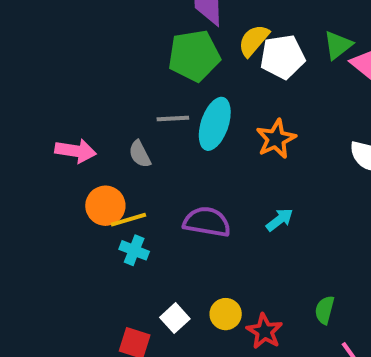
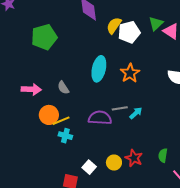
green pentagon: (194, 56) -> (44, 37), moved
gray line: (173, 118) -> (120, 108), moved
red star: (265, 331) -> (134, 158), moved

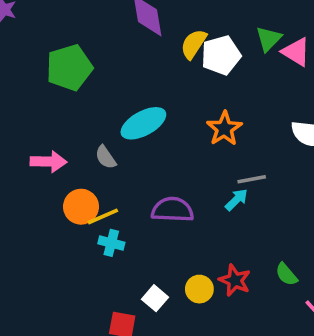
cyan ellipse: (99, 69) -> (143, 123), moved, turned 50
gray line: (120, 108) -> (252, 179), moved
green semicircle: (163, 155) -> (286, 274), turned -48

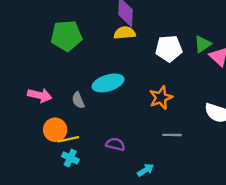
yellow semicircle: (194, 44) -> (125, 33), moved, turned 40
cyan arrow: (236, 200) -> (146, 170), moved
purple semicircle: (172, 210) -> (115, 144), size x0.7

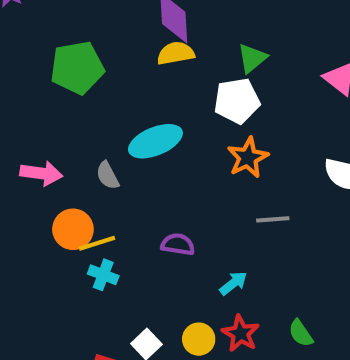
green triangle: (203, 44) -> (252, 58), moved
white pentagon: (169, 49) -> (237, 101), moved

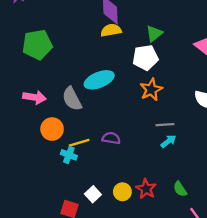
green pentagon: (77, 68) -> (37, 45), moved
gray semicircle: (108, 175) -> (72, 99), size x1.5
yellow line: (97, 243) -> (79, 143), moved
cyan arrow: (233, 283) -> (168, 141), moved

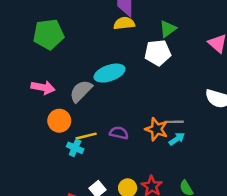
orange star: (151, 90) -> (156, 129), moved, turned -30
gray semicircle: (72, 99) -> (81, 91), turned 70

